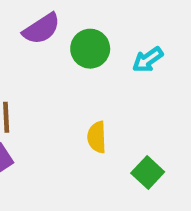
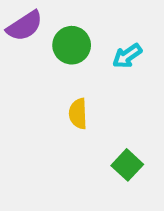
yellow semicircle: (97, 137) -> (78, 114), moved

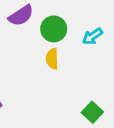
yellow semicircle: (78, 114) -> (52, 59), moved

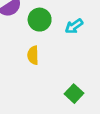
yellow semicircle: (52, 59) -> (33, 55), moved

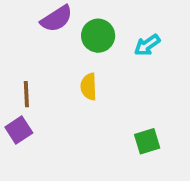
green square: (74, 94) -> (147, 141), turned 30

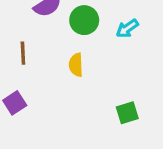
brown line: (26, 94) -> (23, 53), moved

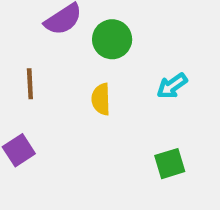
cyan arrow: (127, 28) -> (172, 86), moved

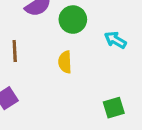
cyan arrow: (172, 86) -> (115, 40), moved, turned 65

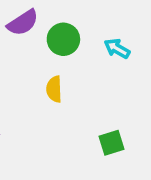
cyan arrow: (115, 40) -> (117, 49), moved

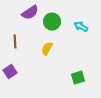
yellow semicircle: (54, 89) -> (47, 49), turned 32

